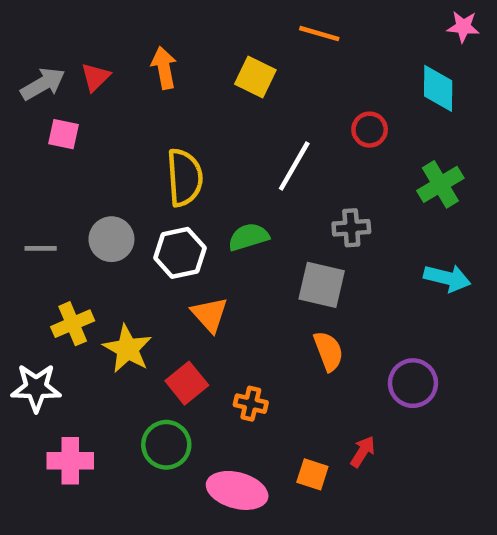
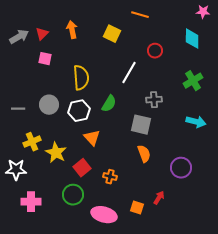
red circle: (370, 130) -> (155, 51), moved
pink square: (63, 134) -> (45, 59), moved
green semicircle: (248, 237) -> (109, 104), turned 138

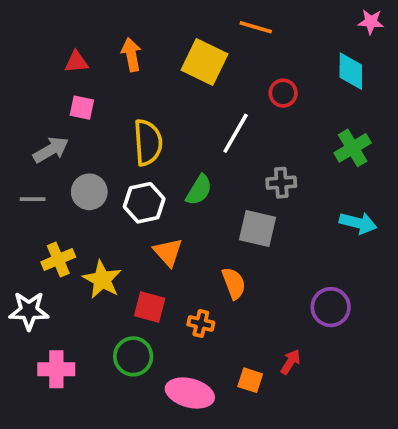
red triangle: (42, 34) -> (76, 62), turned 40
yellow square: (112, 34) -> (204, 62), size x1.4
gray arrow: (19, 37) -> (51, 150), moved
orange semicircle: (144, 154) -> (234, 283), moved
red square: (82, 168) -> (150, 307), turned -36

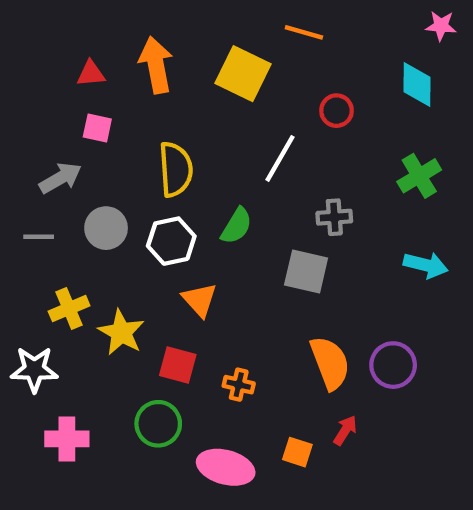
orange arrow: (131, 55) -> (156, 65), size x1.4
orange semicircle: (234, 283) -> (330, 363), moved, size x1.4

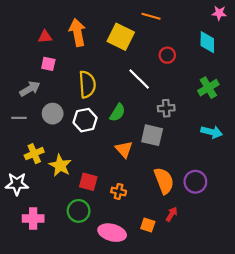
white line: (280, 158) -> (139, 79), turned -75
orange triangle: (200, 300) -> (124, 149), moved

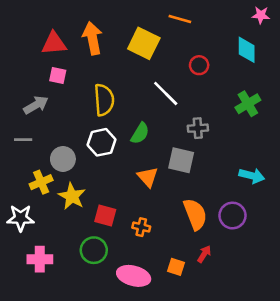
red triangle: (45, 37) -> (54, 43), size x1.5
gray circle: (53, 114) -> (63, 159), moved
cyan arrow: (212, 132) -> (252, 176), moved

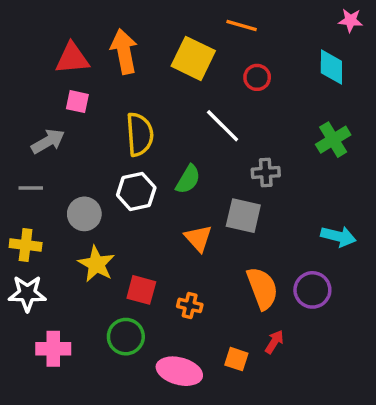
red circle: (199, 65) -> (257, 77), moved
yellow cross: (41, 182) -> (26, 245), moved, turned 30

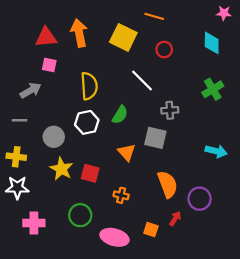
red square: (141, 290) -> (90, 173), moved
purple circle: (312, 290) -> (200, 199), moved

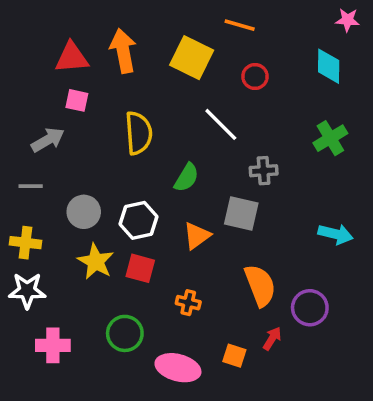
white hexagon: (87, 122) -> (139, 220), moved
orange triangle: (127, 152) -> (197, 236), turned 36

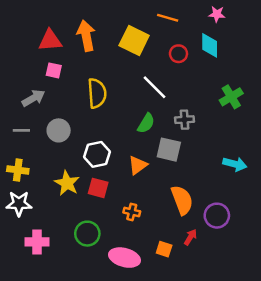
pink star: (348, 20) -> (217, 14), moved
cyan diamond: (329, 66) -> (210, 45), moved
green semicircle: (186, 178) -> (146, 123), moved
gray circle: (84, 212) -> (59, 130), moved

